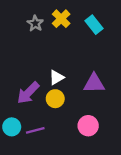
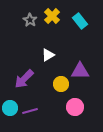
white triangle: (56, 78) -> (48, 55), moved
yellow circle: (55, 99) -> (61, 84), moved

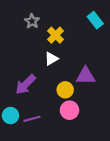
yellow cross: (52, 16) -> (56, 35), moved
cyan rectangle: (80, 21) -> (95, 20), moved
pink circle: (75, 107) -> (69, 110), moved

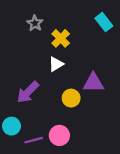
pink circle: (69, 110) -> (59, 135), moved
purple line: (32, 119) -> (34, 140), moved

